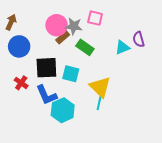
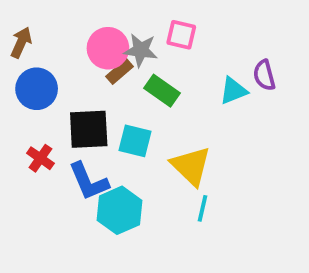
cyan line: (99, 103) -> (203, 208), moved

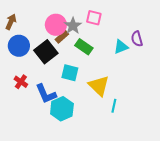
gray star: (141, 50) -> (73, 26), turned 30
black square: (89, 129) -> (46, 52), moved, turned -35
cyan line: (203, 208) -> (114, 106), moved

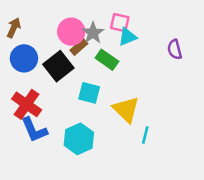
cyan triangle: (121, 47) -> (127, 37), moved
red cross: (21, 82) -> (27, 104), size x1.6
blue L-shape: (46, 94) -> (34, 130), moved

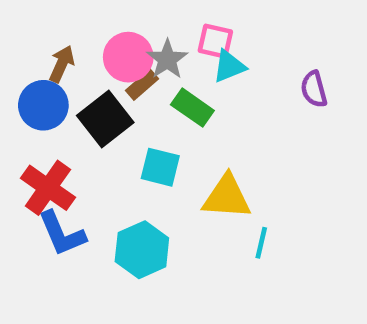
brown arrow: (14, 28) -> (62, 64), moved
yellow triangle: (126, 109) -> (227, 197), turned -40

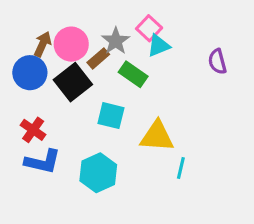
pink square: (215, 41) -> (149, 28), turned 30
pink circle: (128, 57) -> (71, 44), moved
red cross: (48, 188) -> (33, 130), size x0.7
blue L-shape: (62, 234) -> (43, 162), turned -54

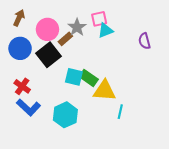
pink square: (149, 28) -> (99, 19), turned 35
brown arrow: (43, 44) -> (19, 18), moved
green rectangle: (133, 74) -> (89, 78), moved
blue L-shape: (43, 162) -> (28, 107), turned 30

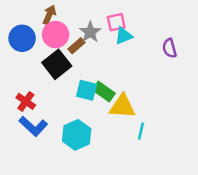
brown arrow: (19, 18) -> (49, 15), moved
blue circle: (20, 48) -> (22, 38), moved

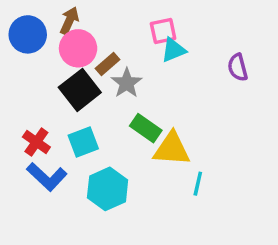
gray star: (90, 32) -> (127, 83), moved
blue circle: (22, 38) -> (28, 34), moved
cyan square: (86, 90) -> (83, 142), moved, turned -35

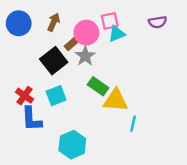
brown arrow: (69, 21) -> (54, 22), moved
pink circle: (78, 48) -> (86, 33), moved
purple semicircle: (238, 67) -> (158, 22), moved, turned -84
blue L-shape: (47, 177) -> (32, 119), turned 44
cyan hexagon: (108, 189) -> (72, 145), moved

